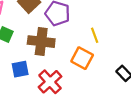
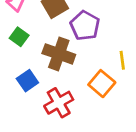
blue square: (20, 69) -> (27, 81), turned -36

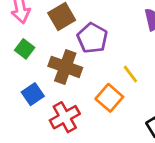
yellow line: (122, 60) -> (130, 74), turned -30

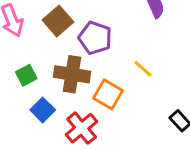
green square: (25, 49) -> (26, 75), moved, turned 36
orange square: (109, 98) -> (108, 94), moved

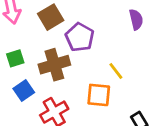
brown cross: (72, 74) -> (54, 65), turned -36
orange square: (108, 94) -> (99, 95), moved, turned -35

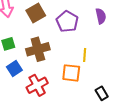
purple pentagon: (80, 37) -> (67, 21), moved
yellow line: (116, 71) -> (85, 55), turned 40

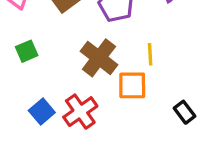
brown cross: (38, 49) -> (99, 58), moved, turned -30
blue square: (14, 68) -> (42, 111), moved

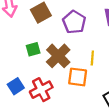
green square: (27, 51) -> (33, 49), moved

